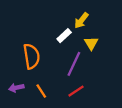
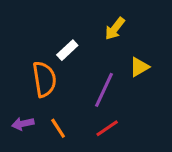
white rectangle: (64, 36) -> (67, 50), moved
yellow triangle: (91, 43) -> (139, 67), moved, turned 32

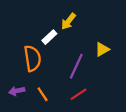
yellow arrow: (115, 29) -> (68, 21), moved

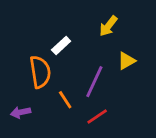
yellow arrow: (68, 21) -> (108, 26), moved
orange line: (43, 94) -> (65, 100), moved

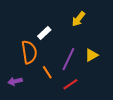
yellow triangle: (126, 61) -> (91, 55), moved

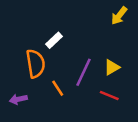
yellow arrow: (78, 19) -> (119, 16), moved
red line: (70, 84) -> (109, 96), moved, turned 56

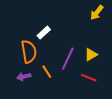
purple arrow: (18, 99) -> (24, 77), moved

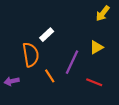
yellow triangle: (91, 55) -> (96, 47), moved
purple arrow: (24, 77) -> (12, 81), moved

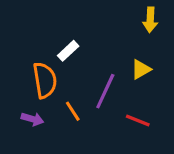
yellow arrow: (103, 13) -> (150, 20), turned -35
purple arrow: (12, 81) -> (32, 119), moved, turned -152

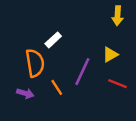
red line: (138, 121) -> (118, 84), moved

